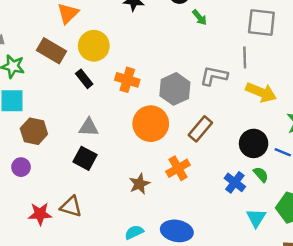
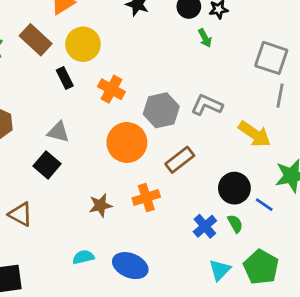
gray line: (245, 57) -> (280, 96), moved

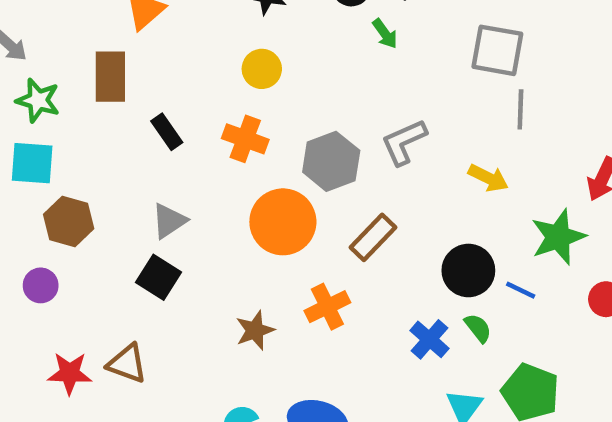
brown rectangle: (36, 40) -> (110, 77), turned 56
yellow circle: (83, 44) -> (262, 69), moved, size x0.7
gray L-shape: (207, 105) -> (404, 142), turned -40
gray triangle: (58, 132) -> (169, 221), turned -40
yellow arrow: (255, 134) -> (488, 178), size x0.7

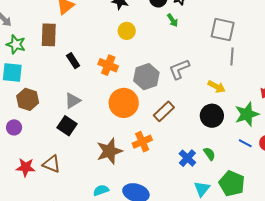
yellow circle: (262, 69) -> (127, 31), moved
black circle: (468, 270) -> (212, 116), moved
blue line: (521, 290) -> (245, 143), moved
brown star: (255, 330) -> (109, 151), size x1.5

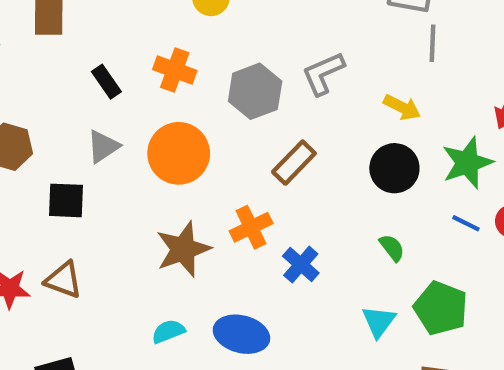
black rectangle: (73, 61) -> (106, 82), moved
orange circle: (124, 103) -> (179, 153), moved
black square: (67, 126) -> (66, 200), moved, turned -30
blue cross: (187, 158) -> (301, 265), moved

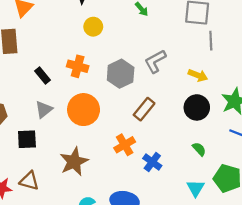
brown star: (183, 249) -> (74, 162), moved

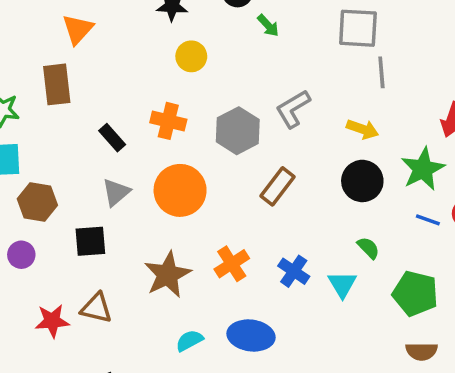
orange cross: (125, 145) -> (232, 264), moved
cyan triangle: (196, 188) -> (342, 284), moved

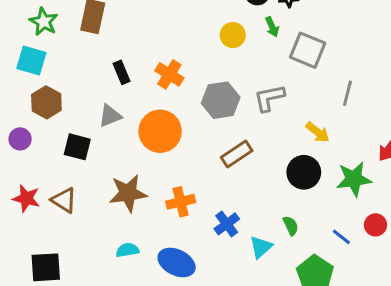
gray square: (358, 28) -> (308, 50), moved
yellow circle: (191, 56) -> (233, 35), moved
blue line: (428, 220) -> (341, 237), moved

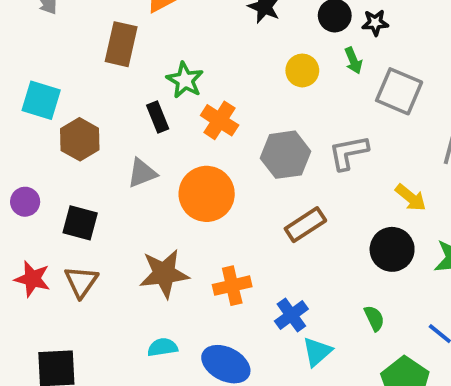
green star: (44, 22) -> (185, 80), moved
brown hexagon: (46, 102) -> (80, 139), moved
black square: (77, 147) -> (80, 223), moved
brown triangle: (64, 200) -> (81, 282), turned 32
cyan triangle: (261, 247) -> (317, 352), moved

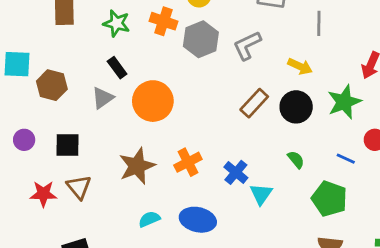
black rectangle: (158, 117) -> (117, 68), moved
orange cross: (220, 120) -> (163, 21), moved
gray hexagon: (286, 155) -> (201, 39), moved
brown rectangle: (305, 225) -> (254, 103), moved

